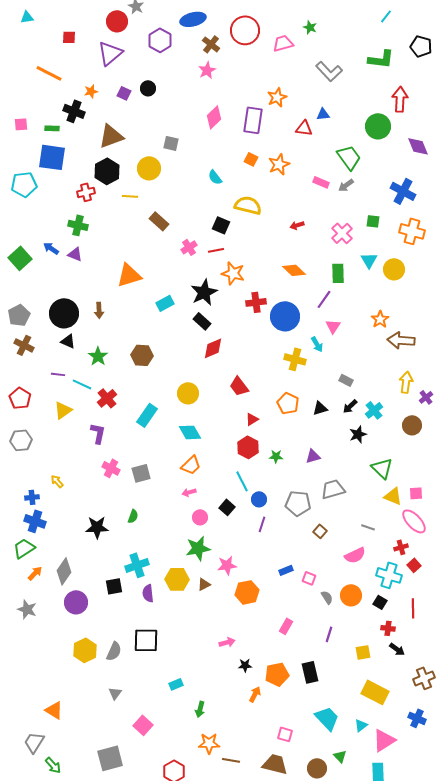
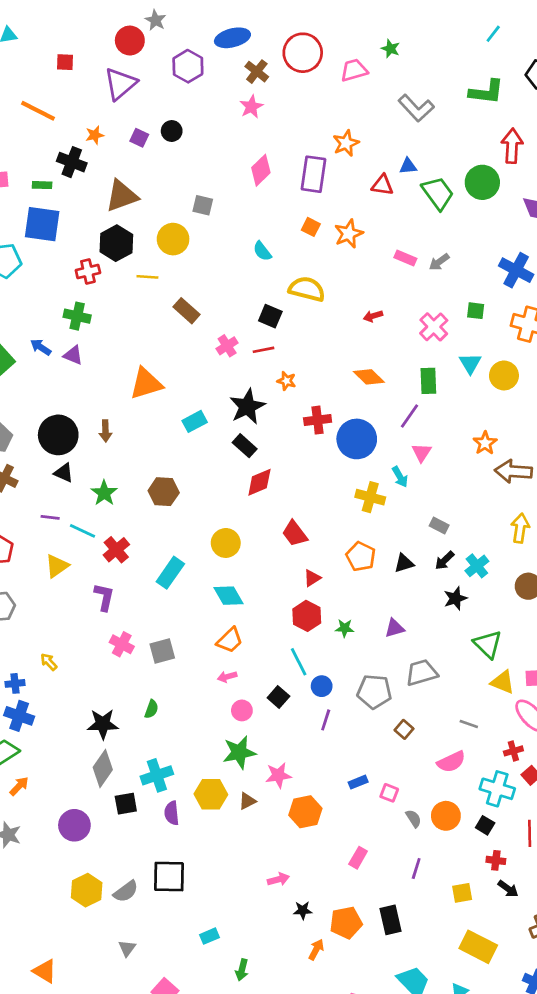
green trapezoid: (349, 157) -> (438, 193), moved
orange star: (233, 273) -> (287, 381), size x0.6
gray diamond: (64, 571) -> (103, 769), moved
gray semicircle: (114, 651) -> (126, 891), turned 30

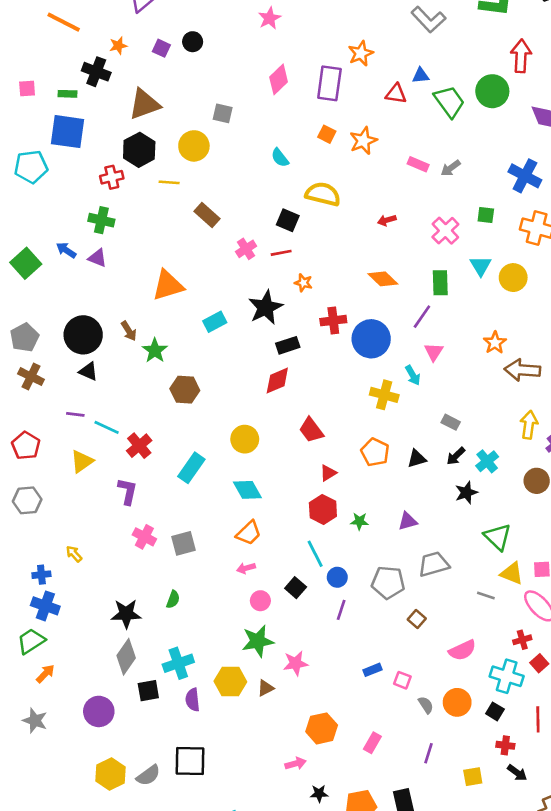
brown arrow: (106, 431) -> (129, 331), turned -30
black rectangle: (245, 446) -> (288, 345), moved, turned -60
green star: (104, 493) -> (155, 351), moved
gray line: (469, 724) -> (486, 595), moved
orange hexagon: (305, 812) -> (322, 728), moved

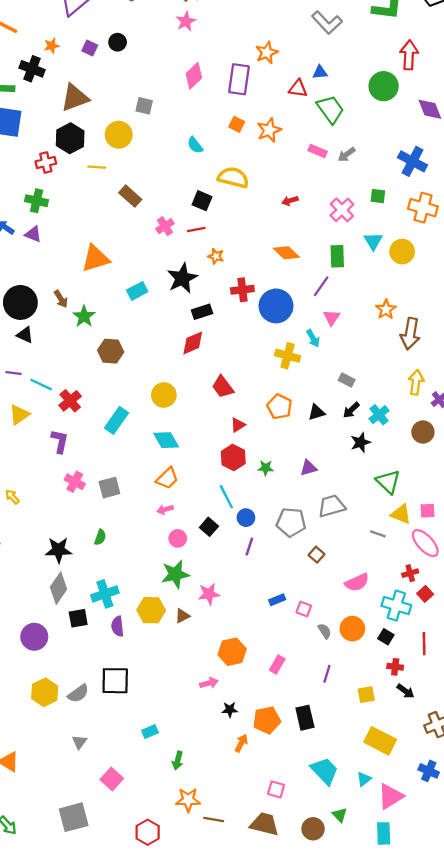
green trapezoid: (449, 102) -> (330, 109), moved
brown arrow: (522, 370) -> (410, 334), turned -84

